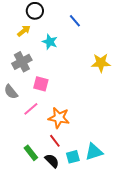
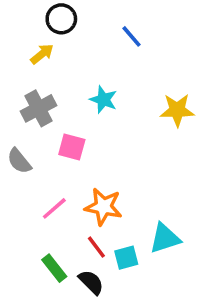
cyan star: (50, 42) -> (103, 100), moved
pink line: (31, 109) -> (54, 208), moved
cyan triangle: (94, 152) -> (165, 238), moved
cyan square: (73, 157) -> (126, 258), moved

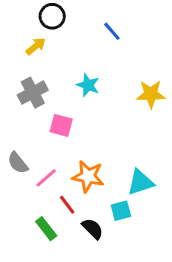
gray semicircle: (19, 161) -> (18, 163), moved
cyan triangle: (165, 238) -> (140, 182), moved
red line: (96, 247) -> (67, 205), moved
cyan square: (126, 258) -> (121, 211), moved
black semicircle: (91, 282) -> (93, 229), moved

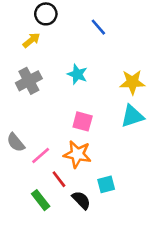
pink square: (61, 125) -> (83, 121), moved
cyan triangle: (140, 182) -> (132, 116), moved

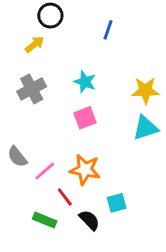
blue line: (98, 27) -> (108, 30), turned 60
pink square: (83, 121) -> (85, 118), moved, turned -36
green rectangle: (41, 200) -> (45, 220), turned -30

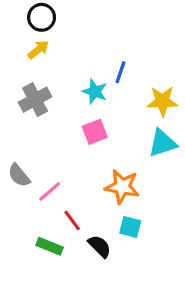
black circle: (50, 16) -> (42, 17), moved
blue line: (108, 30) -> (121, 72), moved
orange star: (85, 170) -> (122, 187), moved
cyan square: (117, 203) -> (130, 227), turned 30

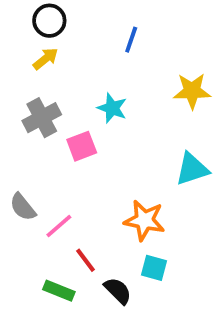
blue line: (121, 72) -> (131, 40), moved
yellow star: (162, 101) -> (192, 91), moved
pink square: (95, 132) -> (82, 146), moved

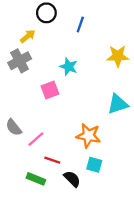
black circle: (49, 21) -> (46, 13), moved
gray cross: (42, 118) -> (20, 61), moved
red line: (85, 260) -> (52, 160), turned -35

